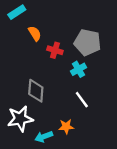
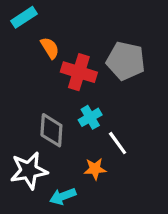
red cross: (55, 50) -> (79, 72), size x1.5
cyan cross: (78, 69) -> (90, 117), moved
orange star: (66, 127) -> (95, 169), moved

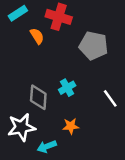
red cross: (79, 72) -> (59, 17), moved
white line: (118, 143) -> (110, 98), moved

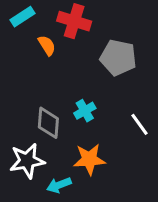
orange star: (71, 126) -> (89, 159), size x1.5

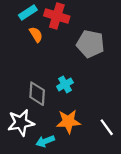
cyan rectangle: (23, 17) -> (28, 13), moved
white line: (139, 124) -> (107, 127), moved

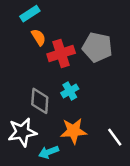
red cross: (57, 16) -> (61, 54), moved, turned -35

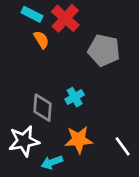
cyan rectangle: (30, 14) -> (32, 14), turned 60
red cross: (61, 54) -> (65, 18), moved, turned -30

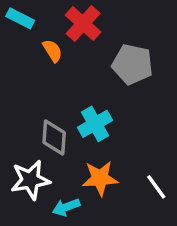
cyan rectangle: (32, 14) -> (20, 18), moved
cyan cross: (75, 97) -> (95, 124), size x1.4

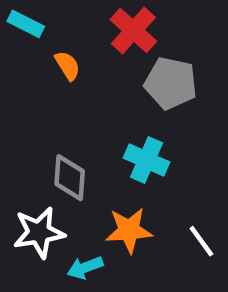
red cross: (83, 24) -> (133, 30), moved
cyan cross: (95, 124) -> (147, 160), moved, turned -36

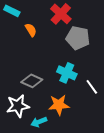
gray diamond: (70, 178) -> (32, 81), turned -70
white line: (201, 241) -> (92, 87), moved

